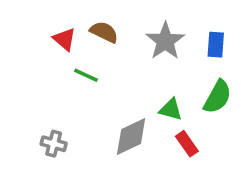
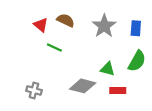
gray diamond: (131, 136) -> (83, 86), turned 40
red rectangle: (187, 144) -> (118, 90), turned -56

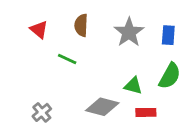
brown semicircle: (66, 20) -> (81, 25), turned -114
red triangle: (41, 25) -> (39, 30), moved
gray cross: (34, 90) -> (42, 112), turned 35

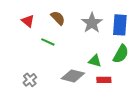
brown semicircle: (81, 25) -> (58, 18), turned 133
blue rectangle: (168, 35) -> (120, 25), size x1.5

